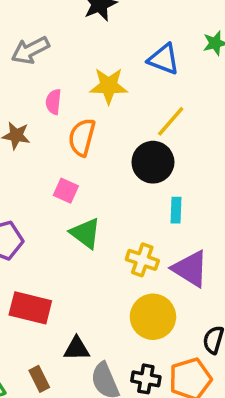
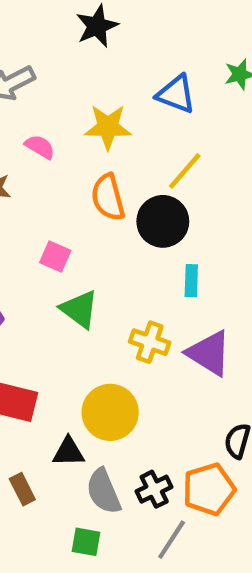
pink semicircle: (53, 102) -> (40, 147), turned 115
orange semicircle: (82, 137) -> (108, 197), moved, turned -30
yellow circle: (153, 317) -> (110, 412), moved
black cross: (146, 379) -> (154, 489), turned -36

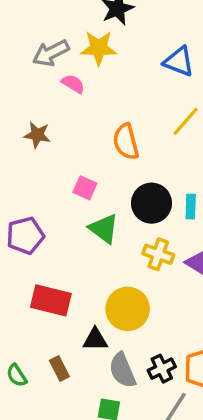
yellow star: (108, 127) -> (99, 48), moved
pink semicircle: (40, 147) -> (73, 84), moved
black circle: (163, 221) -> (151, 203), moved

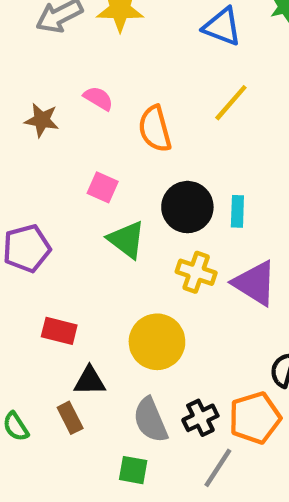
pink semicircle: (73, 84) -> (98, 98), moved
red rectangle: (51, 300) -> (59, 331), size x0.7
black triangle: (95, 340) -> (90, 381), moved

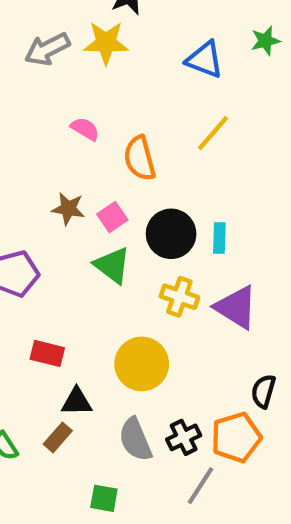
brown star: (42, 120) -> (68, 209), moved
pink square: (103, 187) -> (112, 217), moved, turned 32
brown rectangle: (70, 418) -> (58, 437), turned 68
green square: (133, 470) -> (104, 498), moved

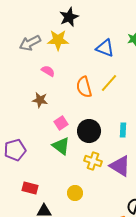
pink semicircle: (85, 129) -> (48, 71), moved
orange semicircle: (140, 158) -> (84, 87), moved
brown star: (68, 209) -> (40, 100), moved
cyan rectangle: (219, 238) -> (123, 130), moved
yellow circle: (142, 364) -> (75, 193), size x0.6

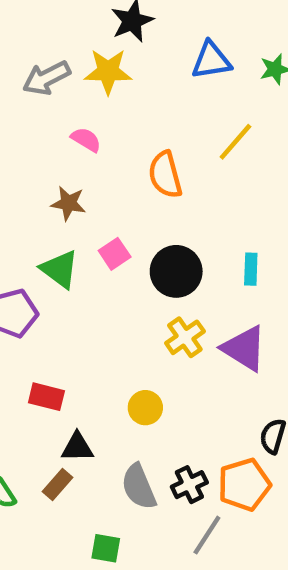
blue triangle: (105, 48) -> (211, 60), moved, turned -30
yellow line: (109, 83) -> (235, 142), moved
green triangle: (61, 146) -> (60, 269), moved
yellow cross: (93, 161) -> (185, 337), turned 36

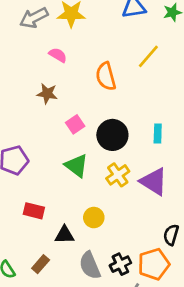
green triangle: (60, 269) -> (76, 166), moved
black triangle: (77, 447) -> (64, 235), moved

